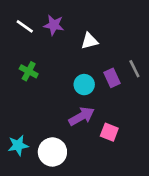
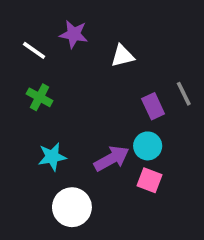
white line: (25, 26) -> (34, 50), moved
cyan circle: (84, 85) -> (148, 146), moved
cyan star: (18, 145) -> (52, 157), moved

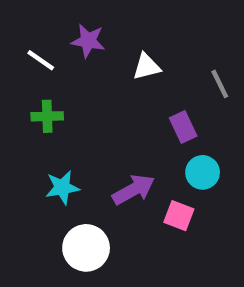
gray line: (184, 94) -> (220, 84), moved
green cross: (40, 97) -> (47, 116), turned -30
cyan circle: (148, 146) -> (203, 172), moved

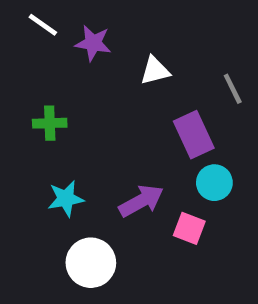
white line: (41, 60) -> (43, 25), moved
purple rectangle: (183, 127) -> (194, 135), size x1.4

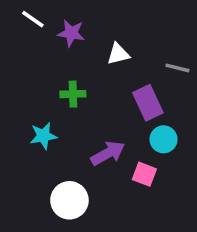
gray line: (233, 89) -> (177, 68), turned -50
green cross: (50, 123) -> (73, 94), moved
cyan star: (66, 199) -> (43, 136), moved

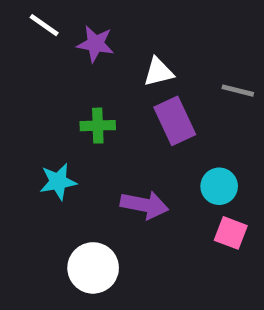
purple rectangle: (148, 103) -> (175, 121), moved
purple arrow: (108, 153) -> (144, 205), turned 40
pink square: (144, 174) -> (231, 233), moved

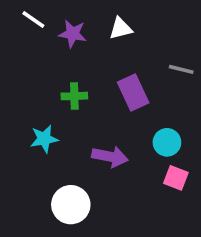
white triangle: (158, 72) -> (121, 28), moved

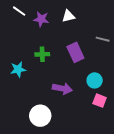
cyan star: (44, 139) -> (18, 69), moved

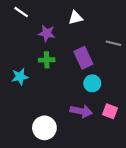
purple star: (41, 19) -> (47, 33), moved
cyan circle: (95, 80) -> (92, 83), moved
purple arrow: (62, 89) -> (81, 111), moved

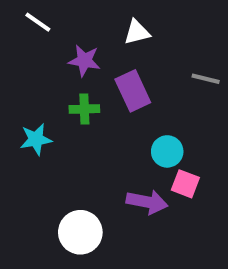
purple rectangle: (83, 58) -> (133, 91), moved
pink square: (110, 111) -> (185, 184), moved

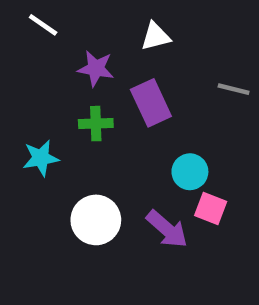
purple arrow: (147, 202) -> (167, 229), turned 30
white circle: (80, 232) -> (96, 220), moved

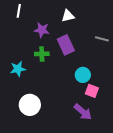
white line: (43, 25) -> (19, 11), turned 64
white circle: (96, 220) -> (30, 105), moved
purple arrow: (167, 229) -> (83, 112), moved

